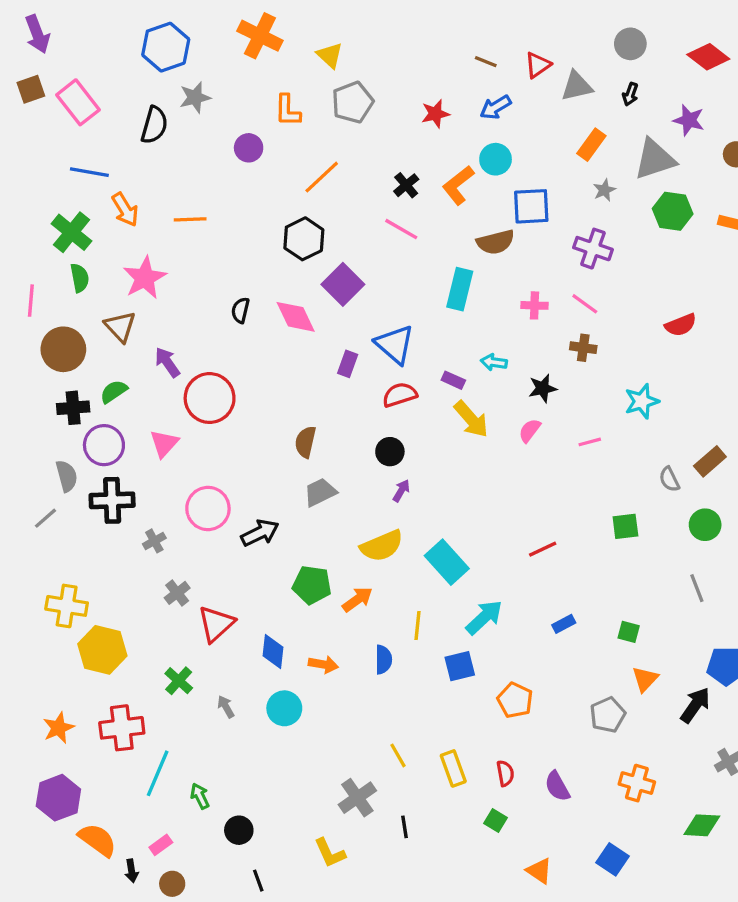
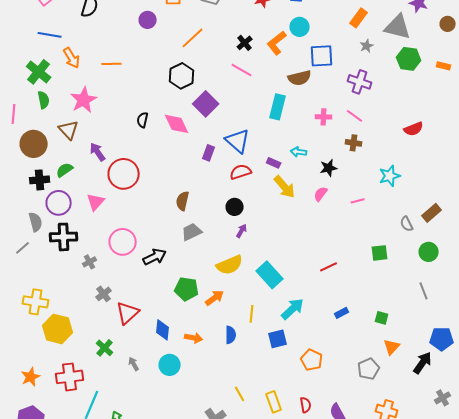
gray triangle: (655, 159) -> (398, 27), turned 32

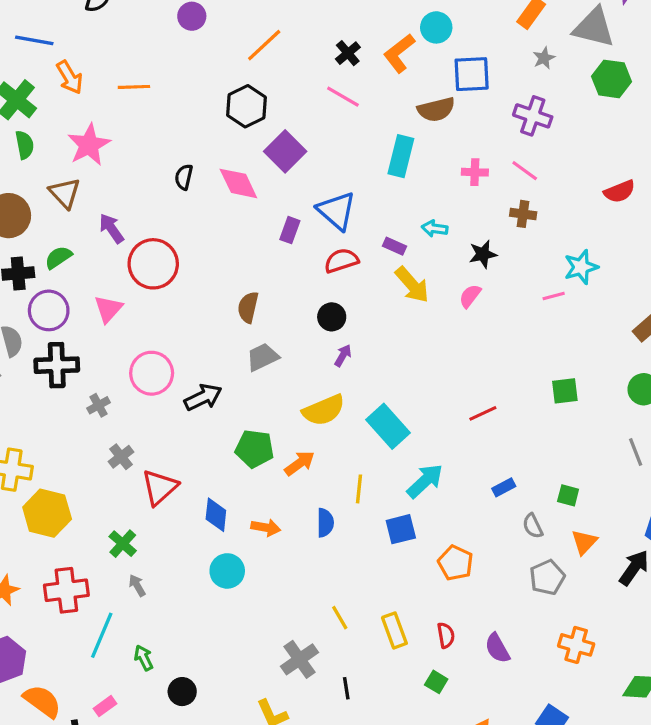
pink line: (358, 201) -> (554, 296), moved
gray semicircle: (407, 224) -> (533, 526), moved
gray arrow: (134, 364) -> (137, 585), moved

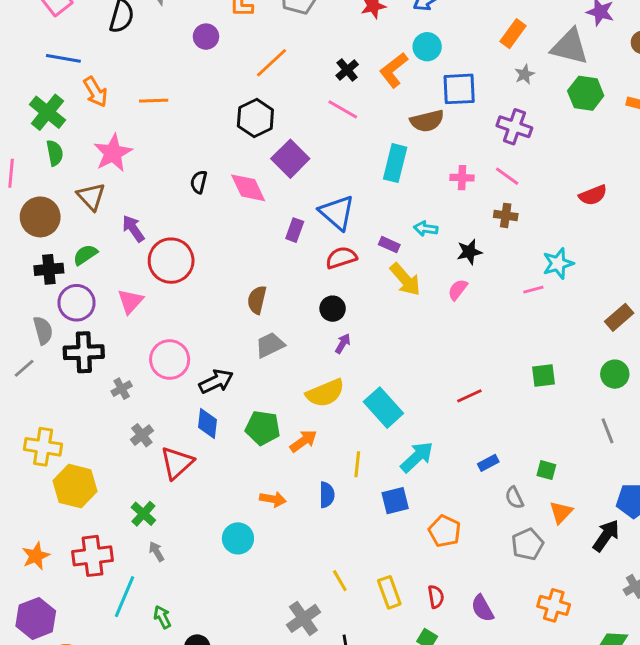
blue diamond: (216, 515) -> (207, 424), moved

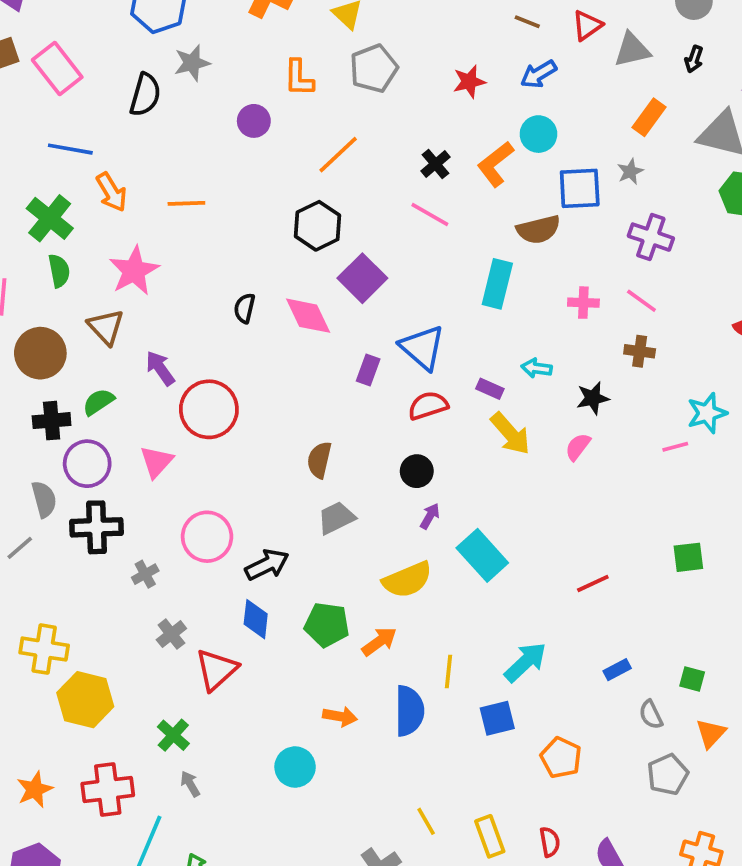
gray star: (525, 74) -> (630, 171), moved
cyan rectangle: (383, 408) -> (482, 555), moved
blue semicircle: (327, 495) -> (409, 711), size x1.5

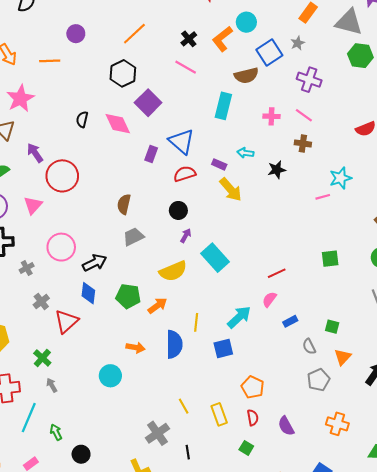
purple circle: (254, 121) -> (76, 34), moved
blue square: (580, 188) -> (269, 52), turned -30
pink semicircle: (578, 447) -> (269, 299), moved
orange pentagon: (561, 758) -> (253, 387), moved

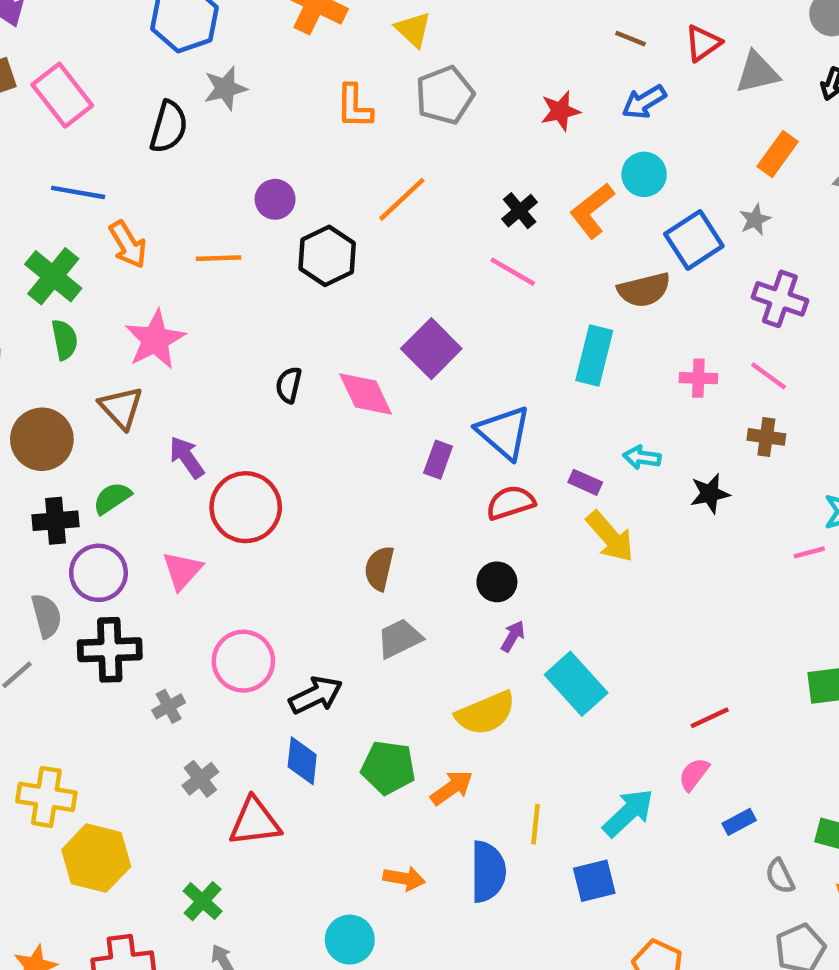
black hexagon: (123, 73) -> (327, 256), moved
red triangle: (66, 321) -> (255, 822), turned 35

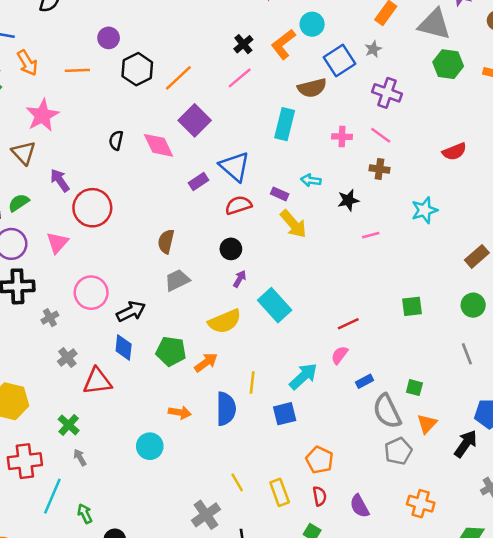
orange line: (402, 199) -> (178, 78), moved
pink line: (513, 272) -> (240, 78), turned -70
purple rectangle: (438, 460) -> (198, 182), turned 36
pink line: (809, 552) -> (371, 235), moved
gray semicircle: (780, 876) -> (387, 411), size x1.8

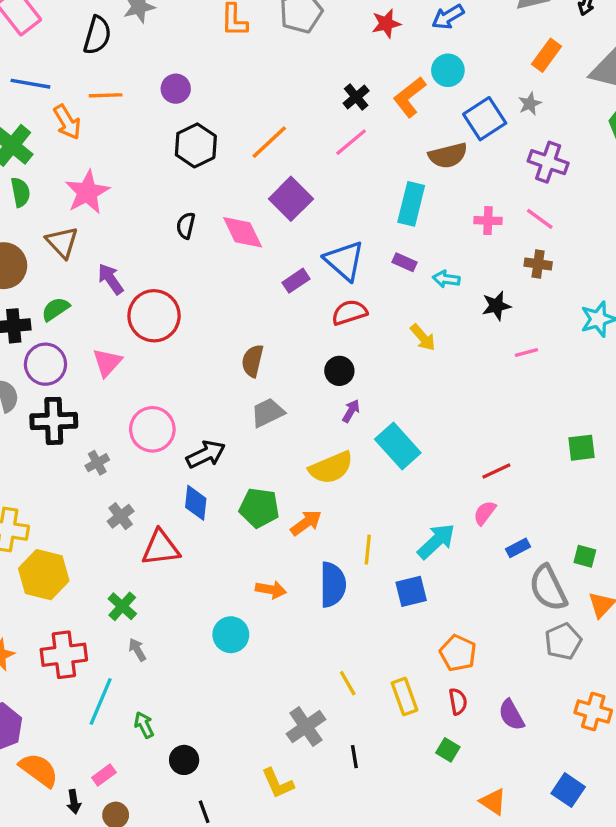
black hexagon: (137, 69) -> (196, 145), moved
orange line: (77, 70) -> (106, 95), moved
purple rectangle: (280, 194) -> (405, 262), moved
yellow arrow: (293, 224) -> (423, 337), size x0.7

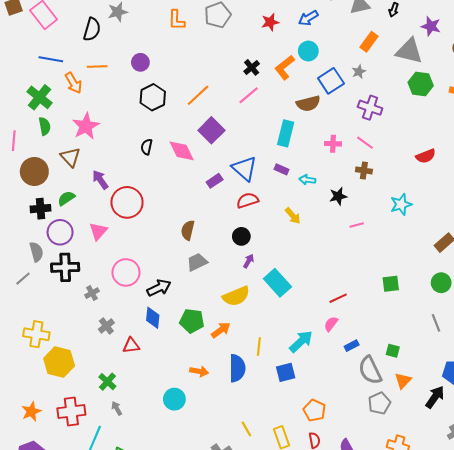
red triangle: (161, 548) -> (131, 346), size x0.7

